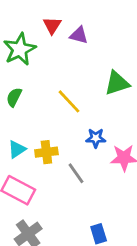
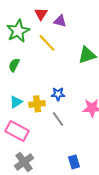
yellow line: (69, 101) -> (47, 43), moved
blue star: (96, 138) -> (58, 94), moved

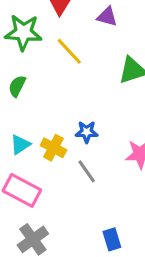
purple triangle: (60, 21) -> (107, 17), moved
green star: (18, 31) -> (23, 32), turned 30
yellow cross: (37, 104) -> (53, 148), turned 35

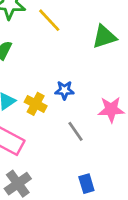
gray line: (87, 171) -> (75, 131), moved

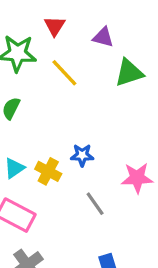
green triangle: (104, 37) -> (129, 73), moved

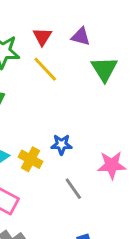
red triangle: (55, 26) -> (42, 37), moved
green triangle: (129, 73) -> (104, 69), turned -44

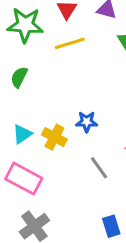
yellow line: (45, 69) -> (70, 43), turned -64

